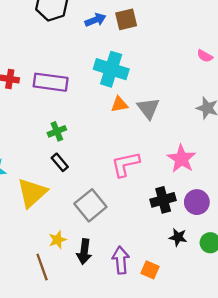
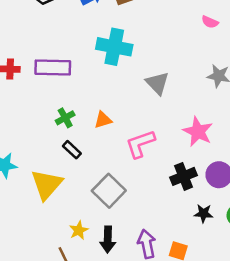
orange triangle: (119, 104) -> (103, 120), moved

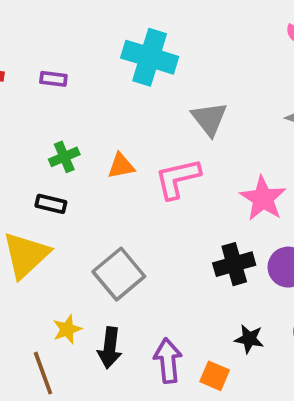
purple rectangle: (53, 68) -> (53, 79), size x0.5
pink L-shape: (140, 144) -> (178, 178), moved
black rectangle: (72, 150) -> (51, 204), moved, turned -36
black star: (203, 213) -> (249, 339), moved

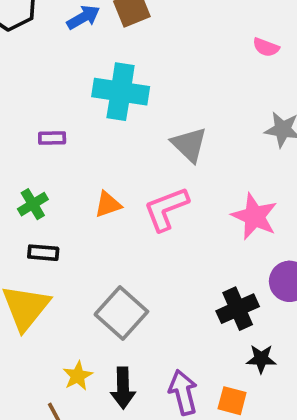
purple rectangle: (53, 79) -> (52, 138), moved
green cross: (64, 157) -> (33, 204), moved
black cross: (234, 264) -> (238, 309), moved

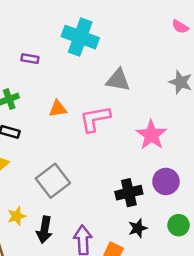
gray triangle: (189, 145) -> (118, 80), turned -45
black star: (261, 359) -> (138, 228), turned -30

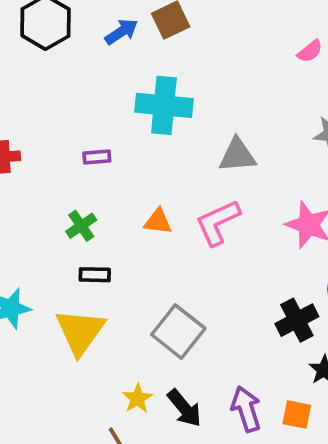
pink semicircle: (180, 27) -> (310, 51), turned -56
orange triangle: (58, 109) -> (158, 221), turned 30
black arrow: (44, 230) -> (184, 408), turned -35

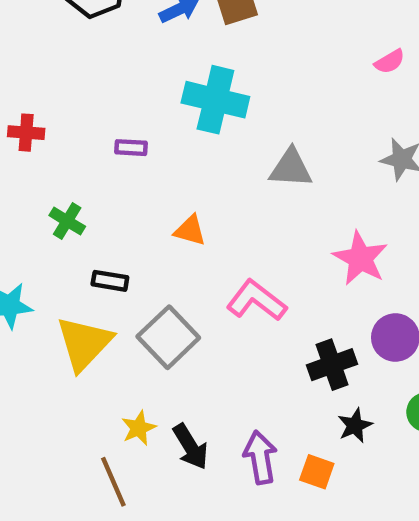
pink L-shape: (218, 222) -> (256, 301), moved, turned 54
green cross: (81, 226) -> (67, 221), moved, turned -32
gray square: (178, 332) -> (168, 337), moved

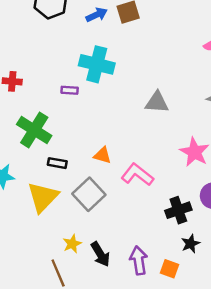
cyan cross: (215, 100) -> (97, 64), moved
green cross: (67, 221) -> (34, 130), size x1.8
orange triangle: (190, 230) -> (102, 155), moved

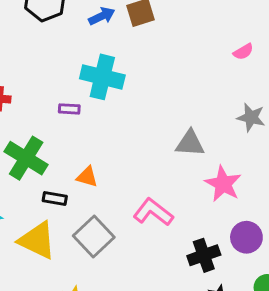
gray triangle: (157, 102) -> (190, 143), moved
orange triangle: (102, 155) -> (87, 177), moved
yellow triangle: (43, 197) -> (37, 240), turned -48

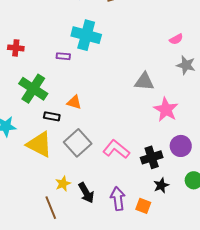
pink semicircle: (243, 52) -> (176, 39), moved
pink L-shape: (153, 212) -> (116, 149), moved

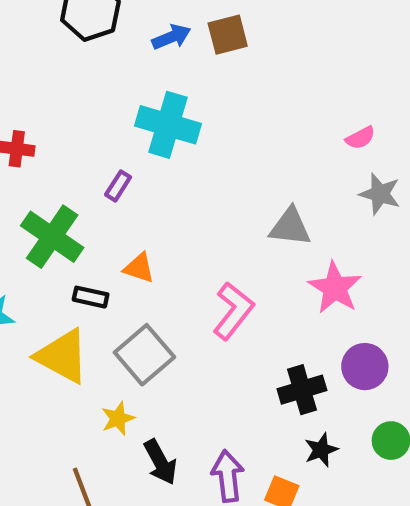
purple rectangle: (63, 56) -> (118, 186), moved, turned -64
pink L-shape: (116, 149) -> (233, 311), moved, turned 88
yellow star: (63, 184) -> (118, 418), moved

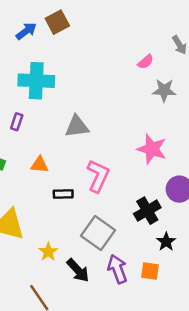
gray triangle: (290, 227) -> (77, 126), moved
black rectangle: (91, 297) -> (63, 194), moved
gray square: (144, 355) -> (98, 233), moved

